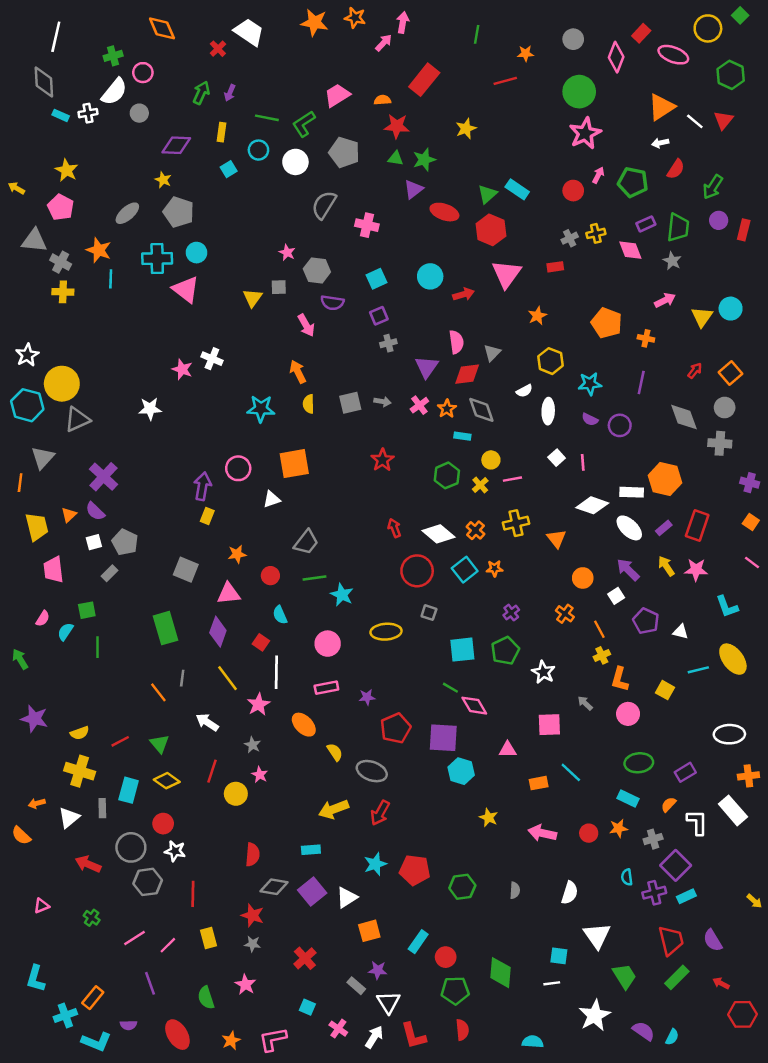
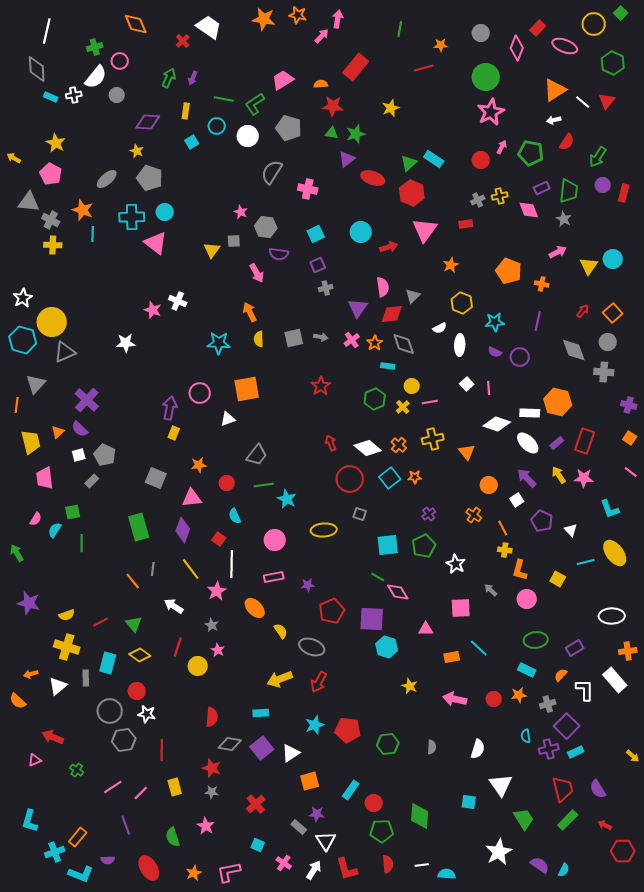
white triangle: (680, 632) -> (571, 530), turned 32
yellow cross: (602, 655) -> (505, 550), turned 32
red arrow: (88, 864) -> (53, 737), moved
white line: (552, 983) -> (422, 865), moved

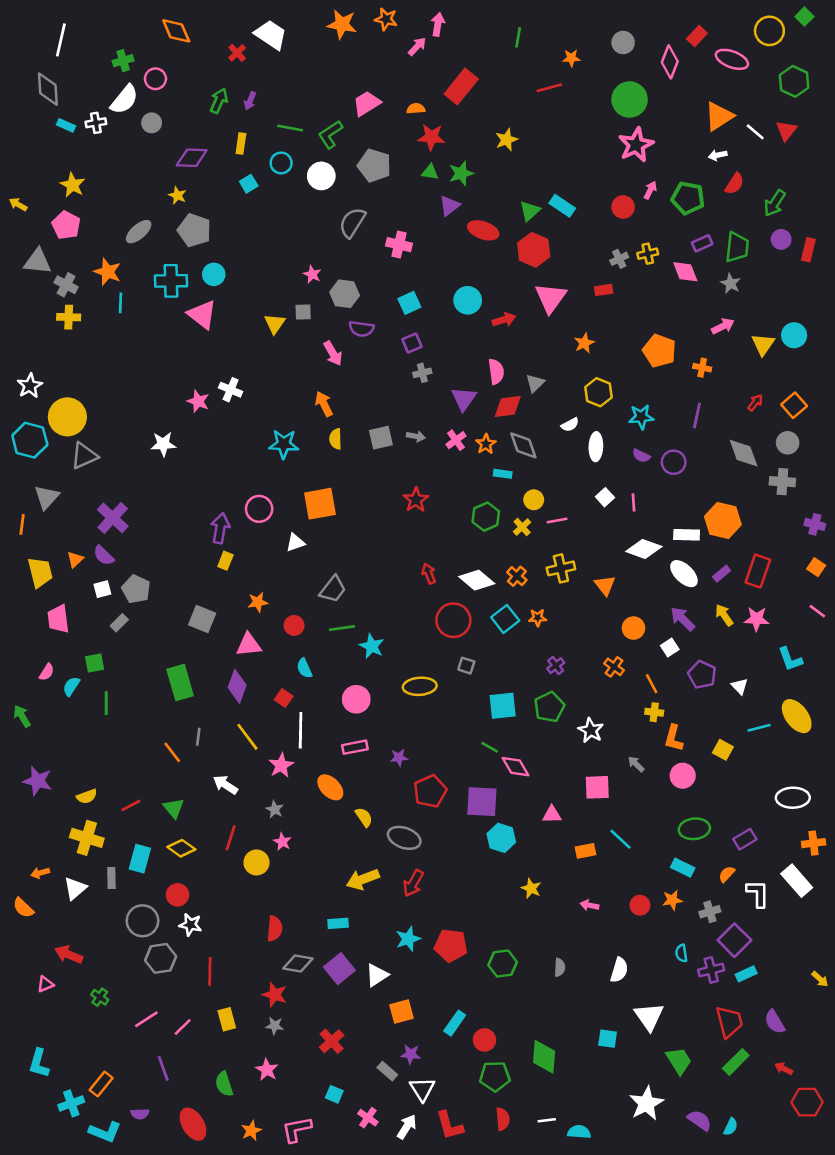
pink arrow: (455, 699) -> (589, 905), size x0.6

